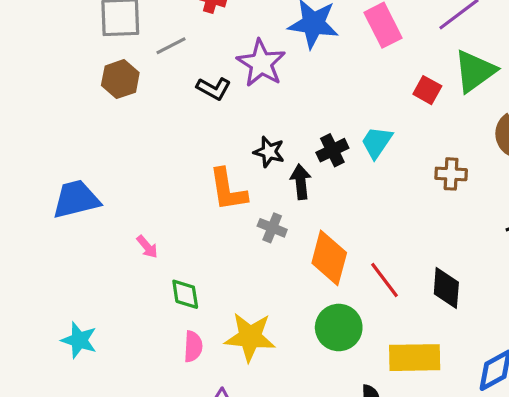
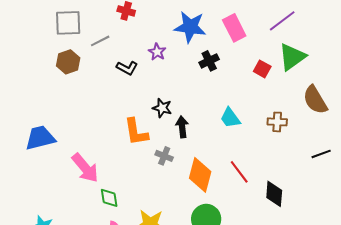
purple star: (261, 63) -> (157, 52), size x0.6
cyan trapezoid: (377, 142) -> (230, 118), moved, turned -70
black cross: (332, 150) -> (209, 61), moved
pink arrow: (147, 247) -> (85, 168), size x2.0
red line: (385, 280) -> (239, 172), moved

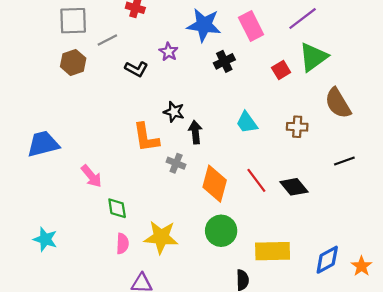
red square: (262, 69) -> (281, 70), turned 30
pink arrow: (85, 168) -> (91, 176), size x0.7
black diamond: (274, 194) -> (294, 187), moved, turned -44

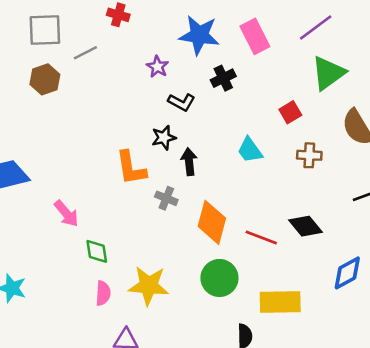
black L-shape: (136, 69) -> (182, 102), moved
red square: (281, 70) -> (290, 112), moved
black star: (174, 112) -> (164, 138), turned -30
red line: (256, 180) -> (261, 238), moved, turned -32
blue diamond: (327, 260) -> (347, 273), moved

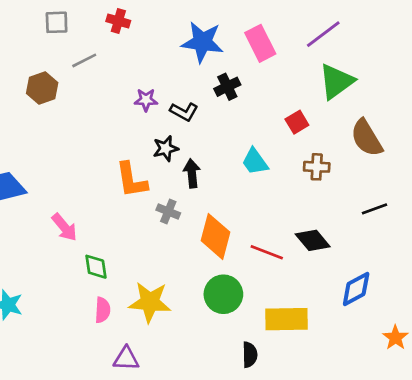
gray square: (45, 30) -> (57, 22), moved, size x0.7
purple star: (157, 67) -> (146, 100), moved, turned -30

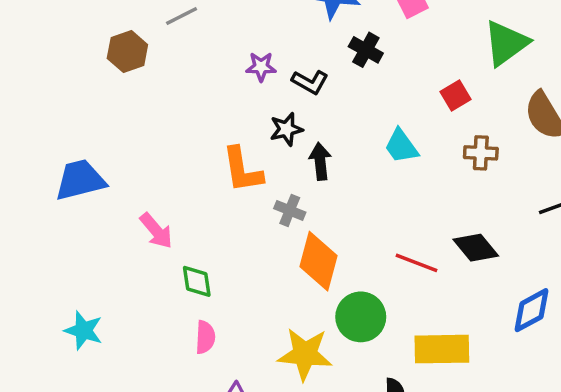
black cross: (227, 87) -> (366, 50), turned -35
orange diamond: (216, 236) -> (318, 261), moved
yellow star: (150, 302) -> (305, 354), moved

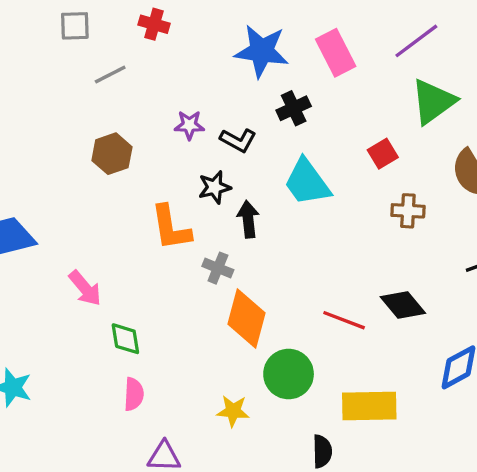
black cross: (366, 50) -> (294, 108), turned 36
brown hexagon: (127, 52) -> (112, 154), moved
cyan trapezoid: (401, 146) -> (307, 182), moved, size x1.4
yellow star: (305, 354) -> (233, 411), size x0.6

